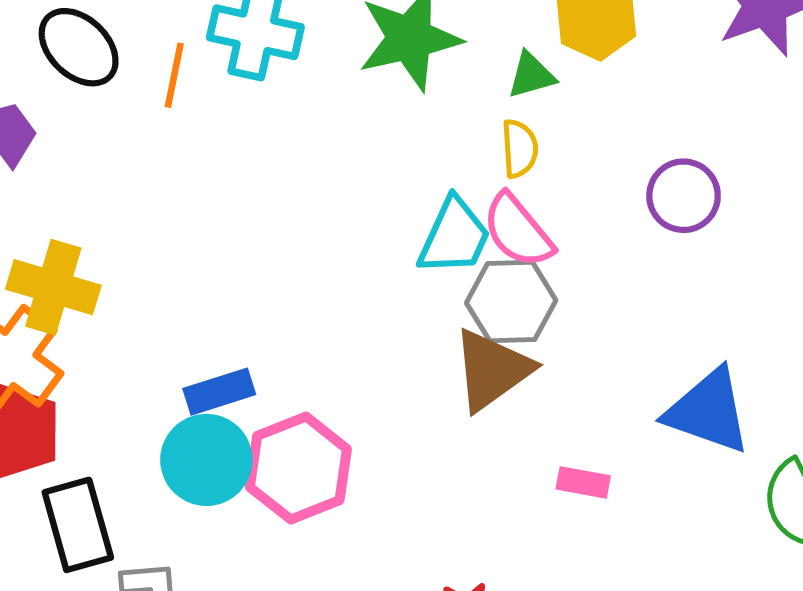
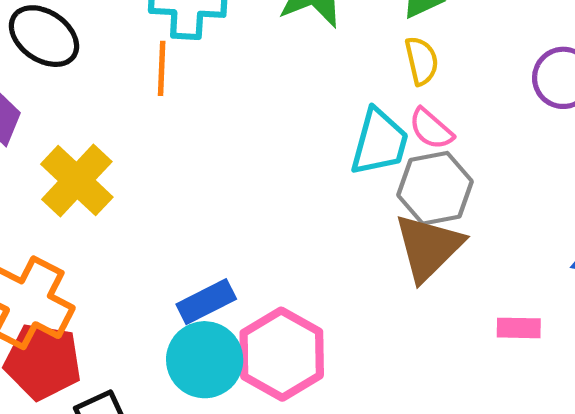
orange line: (174, 75) -> (162, 68), moved
pink semicircle: (518, 231) -> (431, 129), size x0.7
yellow cross: (53, 287) -> (77, 181), moved, turned 36

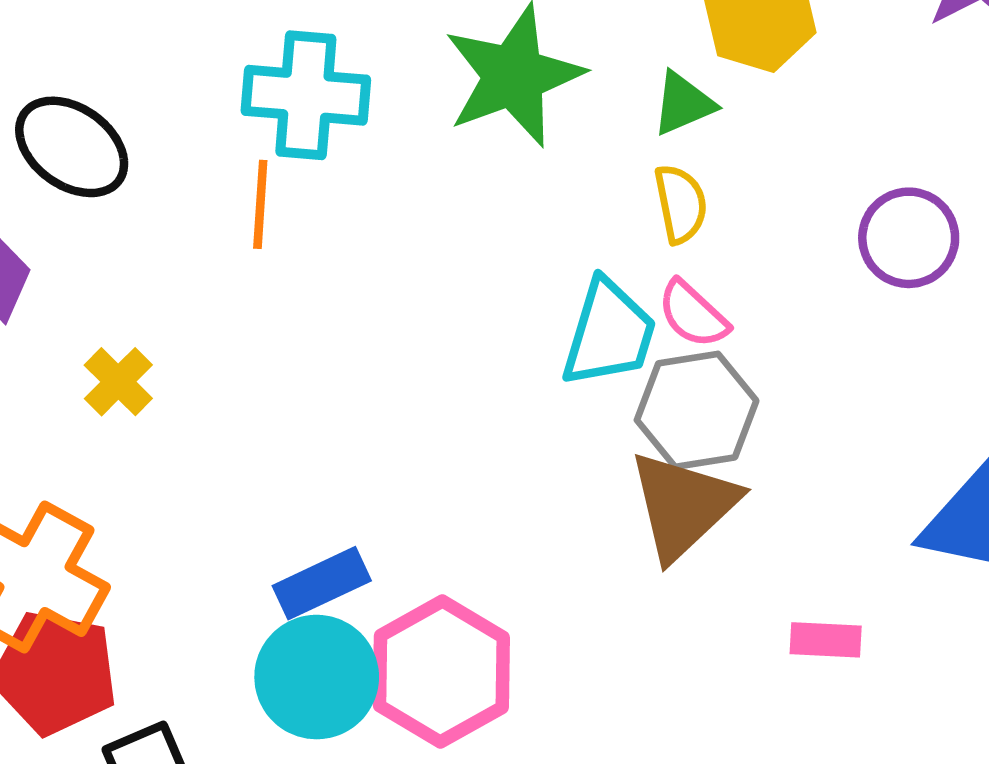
yellow cross: (77, 181) -> (118, 382), size x0.6

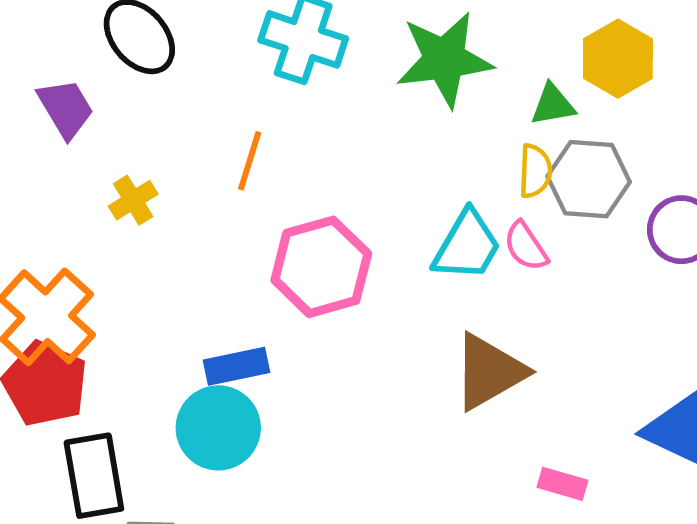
orange line: (260, 204) -> (250, 161), moved
gray hexagon: (697, 410) -> (589, 179), moved
pink hexagon: (441, 671) -> (321, 267), moved

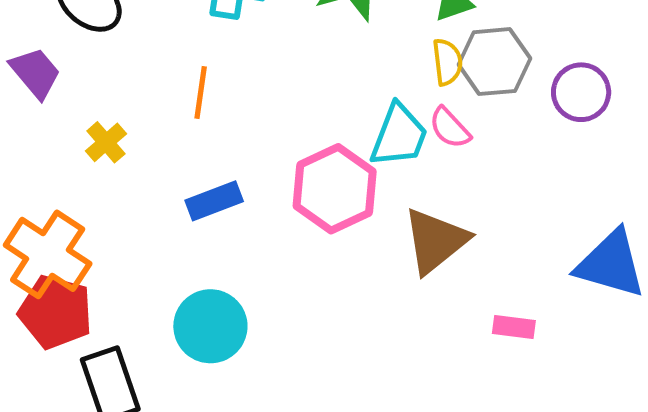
pink hexagon: (321, 267) -> (335, 189), moved
blue rectangle: (237, 366) -> (214, 201), moved

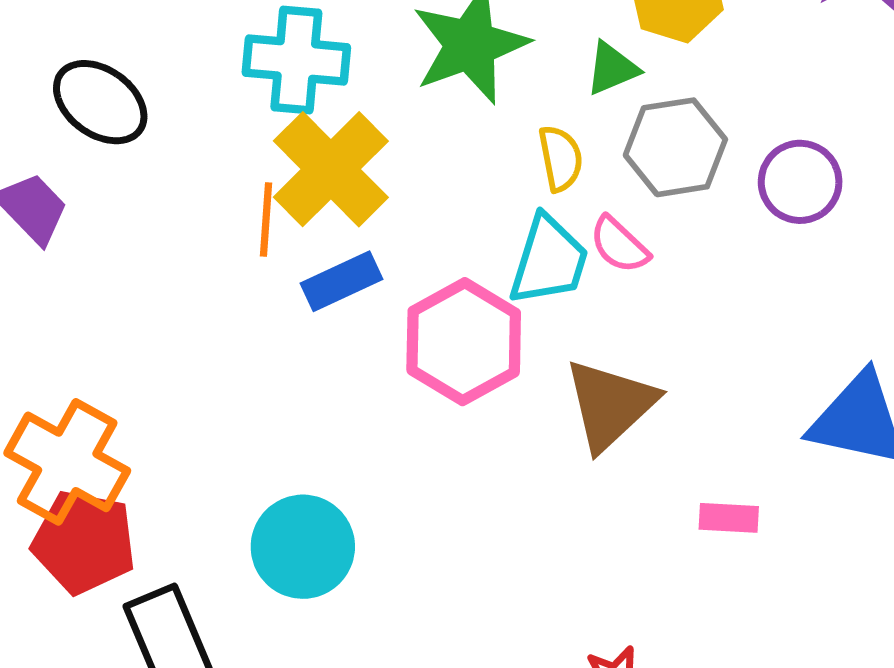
yellow semicircle: (447, 62) -> (561, 158), moved
yellow cross: (106, 142) -> (331, 169), moved, size x2.0
blue rectangle: (214, 201) -> (342, 281), moved

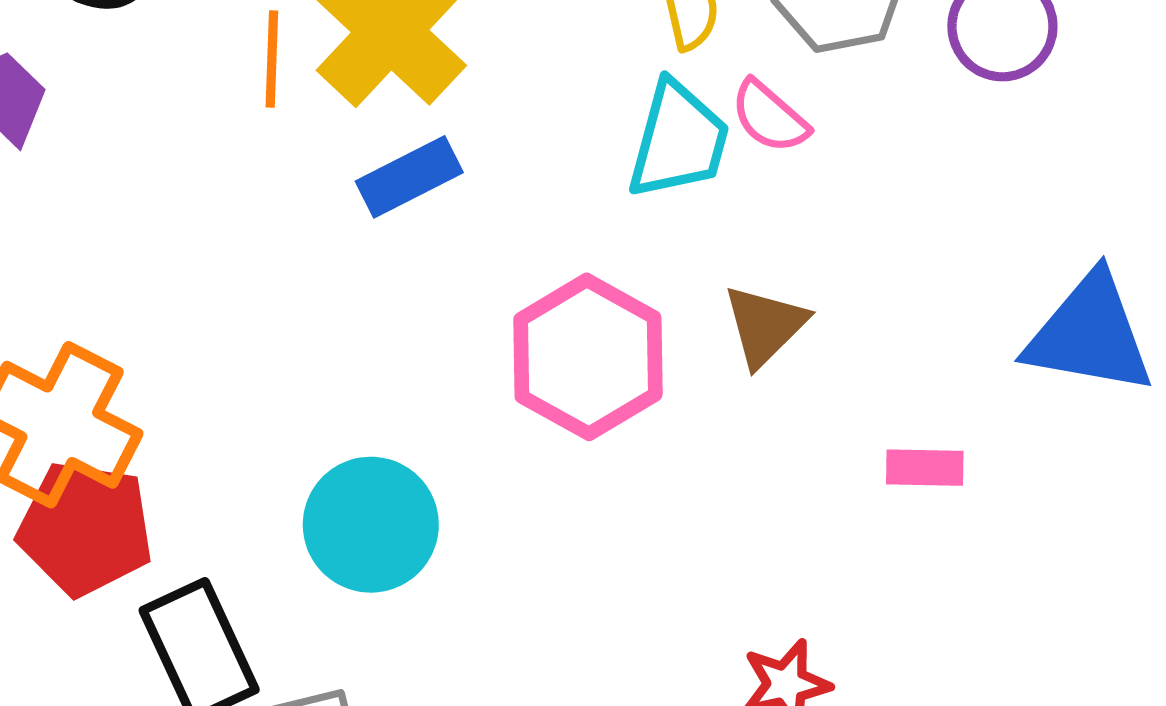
orange line: (266, 220) -> (272, 59), moved
pink hexagon: (464, 342) -> (588, 357), moved
brown triangle: (610, 405) -> (765, 325), size x0.7

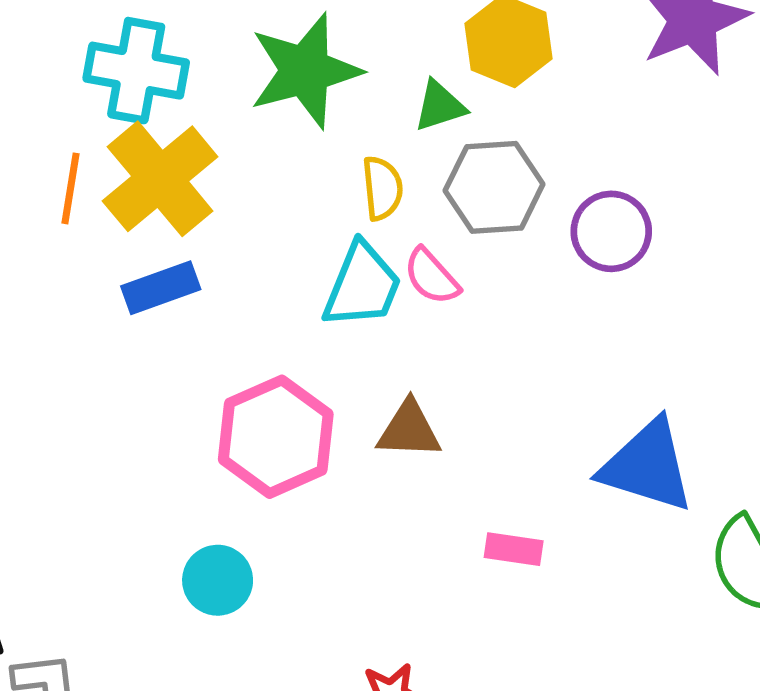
brown triangle: (765, 325) -> (409, 430), turned 40
cyan circle: (371, 525) -> (218, 580), moved, size x0.7

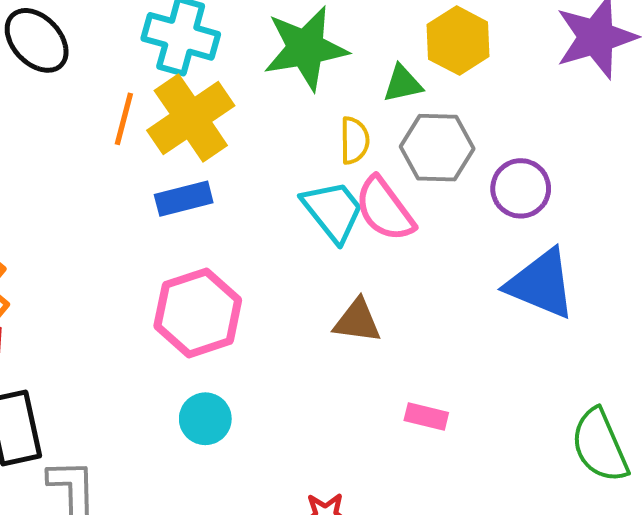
pink semicircle: (431, 277) -> (385, 209), size x1.5
cyan trapezoid: (362, 286) -> (333, 211), turned -66
pink hexagon: (276, 437) -> (198, 313), moved
blue triangle: (647, 466) -> (541, 284), moved

